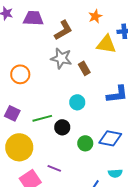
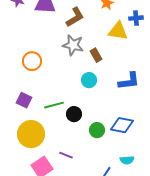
cyan circle: (77, 102) -> (89, 80), moved

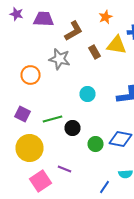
gray star: (73, 45) -> (60, 59), moved
brown rectangle: (96, 55) -> (94, 52), moved

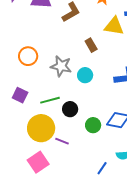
brown rectangle: (94, 52) -> (91, 45), moved
gray star: (60, 59) -> (61, 66), moved
yellow circle: (30, 148) -> (41, 128), moved
purple line: (64, 169) -> (62, 141), moved

